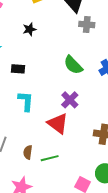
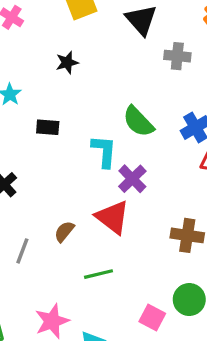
gray cross: (87, 24) -> (177, 56), moved
cyan L-shape: (26, 101) -> (104, 151), moved
brown semicircle: (28, 152) -> (64, 231), moved, turned 32

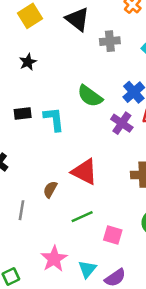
cyan L-shape: (104, 151) -> (54, 119), moved
purple cross: (132, 179) -> (122, 123), moved
pink square: (152, 318) -> (113, 235), moved

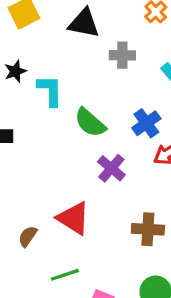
black triangle: (77, 19) -> (84, 23), turned -32
cyan L-shape: (54, 119) -> (50, 91), moved
purple cross: (122, 123) -> (111, 168), moved

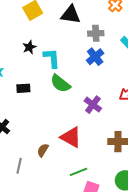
green semicircle: (90, 123) -> (60, 84), moved
blue cross: (146, 123) -> (95, 57), moved
green line: (65, 275) -> (78, 172), moved

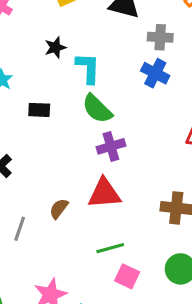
blue cross: (95, 57) -> (155, 73), turned -30
purple cross: (93, 105) -> (111, 146), moved, turned 30
red triangle: (71, 137) -> (104, 193), turned -40

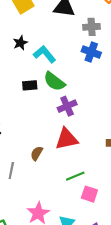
cyan L-shape: (88, 68) -> (45, 54), turned -35
black rectangle: (39, 110) -> (30, 85), moved

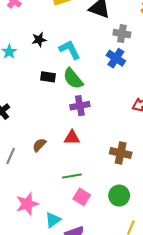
black star: (20, 43) -> (39, 40), moved
red triangle: (67, 139) -> (72, 138), size x0.7

